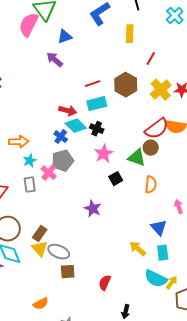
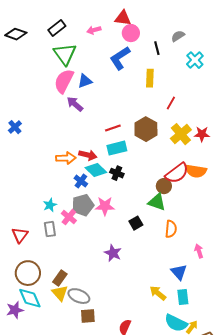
pink semicircle: (29, 25) -> (64, 81), moved
orange arrow: (19, 142) -> (66, 158), moved
brown circle: (151, 148) -> (164, 186), moved
pink star: (104, 154) -> (105, 206), moved, turned 30

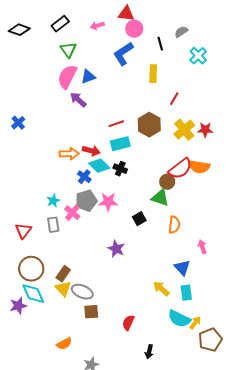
green triangle: (65, 54) -> (68, 50), size x0.7

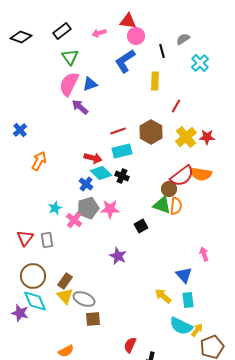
orange arrow: (69, 154) -> (39, 161), moved, turned -60
gray rectangle: (53, 225) -> (47, 240), moved
orange semicircle: (174, 225) -> (176, 206), moved
purple star: (18, 306) -> (20, 313), turned 30
red semicircle: (128, 323) -> (130, 345), moved

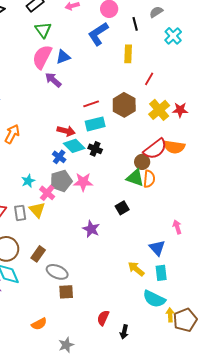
black square: (141, 226) -> (122, 208), moved
yellow triangle: (65, 296) -> (37, 210), moved
yellow arrow: (197, 330) -> (170, 315), moved, turned -40

